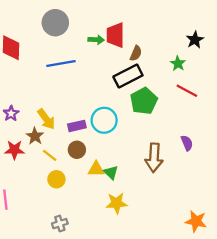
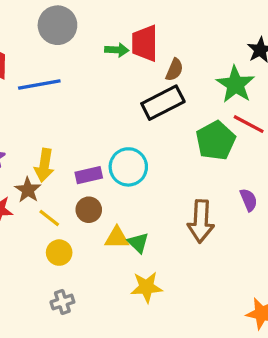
blue line: (61, 64) -> (39, 85), moved
green star: (178, 64) -> (235, 85), size x1.6
green pentagon: (144, 101) -> (216, 141), moved
yellow arrow: (46, 119) -> (44, 165), turned 45
gray cross: (60, 224) -> (62, 302), moved

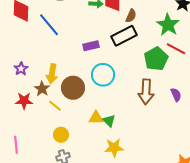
blue line: (39, 85) -> (49, 25), turned 60
purple rectangle: (89, 175) -> (91, 46), moved
brown circle: (89, 210) -> (73, 88), moved, size x1.5
brown arrow: (201, 221) -> (146, 92), moved
yellow circle: (59, 253) -> (61, 135), moved

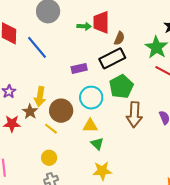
green pentagon: (156, 59) -> (121, 86), moved
yellow line: (55, 106) -> (51, 129), moved
yellow triangle: (96, 118) -> (90, 126), moved

